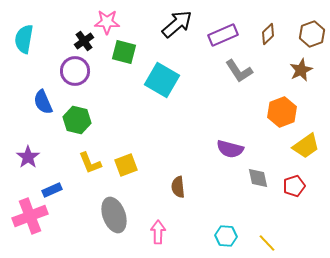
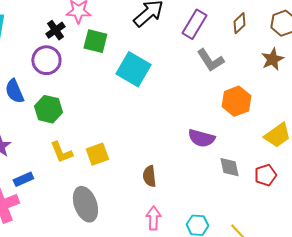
purple rectangle: (223, 35) -> (194, 24), turned -36
orange hexagon: (282, 112) -> (236, 101), moved
pink arrow: (158, 232) -> (153, 218), moved

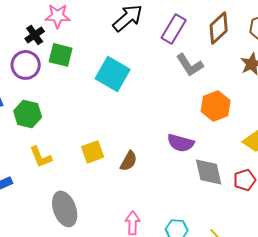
brown diamond: (239, 23) -> (219, 28), size x1.5
green square: (95, 41) -> (61, 55), moved
yellow square: (97, 154) -> (93, 152), moved
gray diamond: (229, 167) -> (209, 172), size x1.4
brown semicircle: (149, 176) -> (129, 161), moved, turned -145

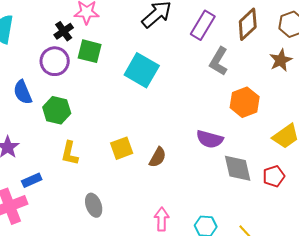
gray L-shape: (190, 65) -> (219, 61), turned 64
yellow L-shape: (41, 157) -> (70, 153), turned 35
gray ellipse: (65, 209) -> (94, 205), size x0.7

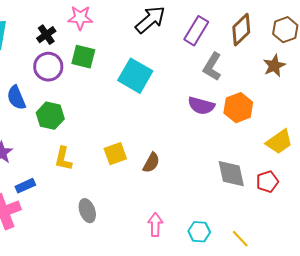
black cross: (64, 31) -> (46, 35), moved
purple semicircle: (210, 139) -> (201, 106), moved

